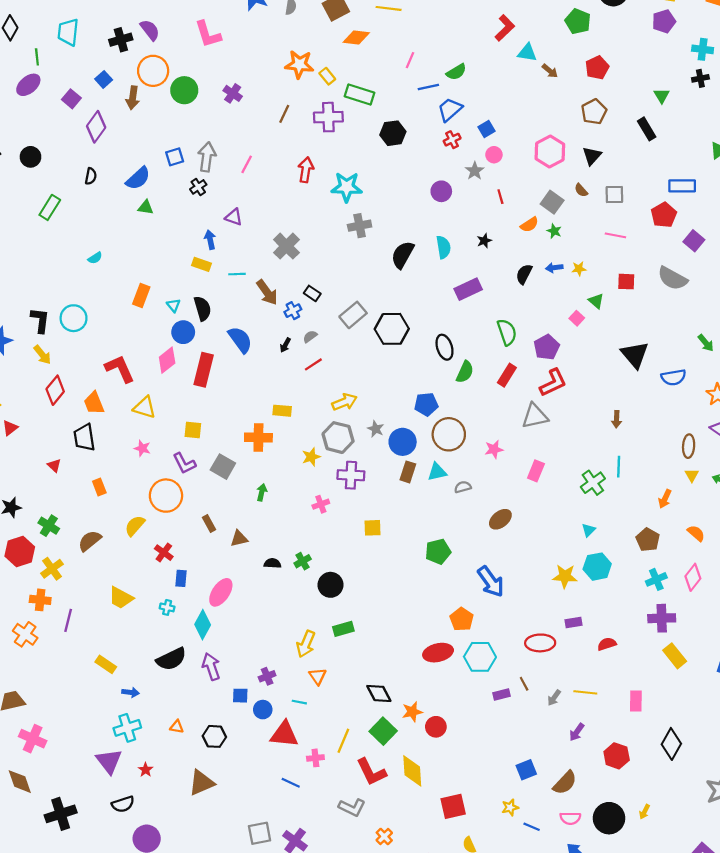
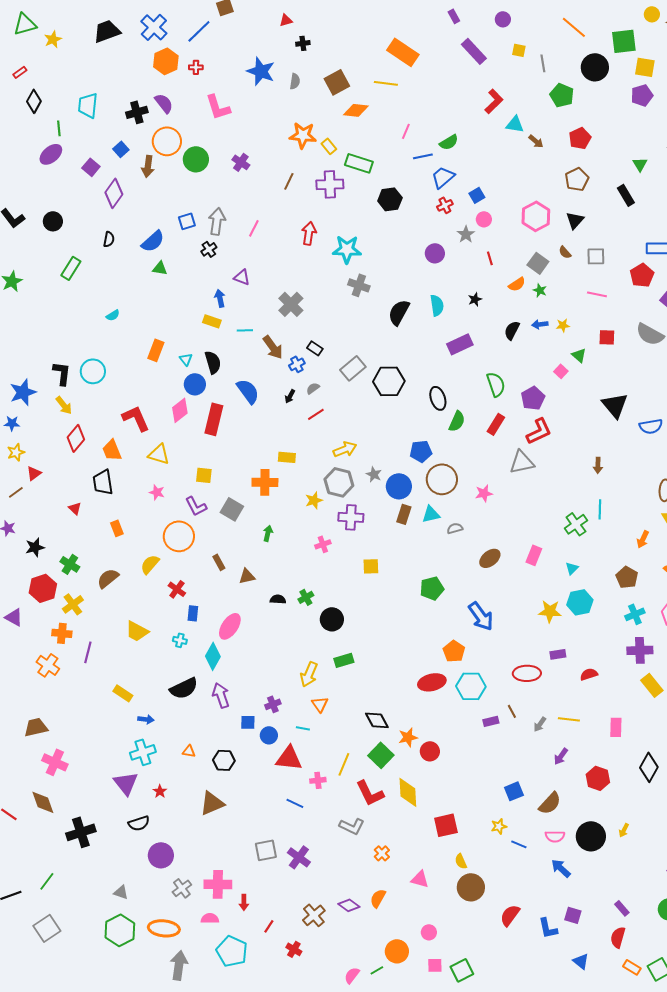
gray cross: (360, 226) -> (359, 285), turned 30
pink rectangle: (536, 471) -> (534, 555), moved

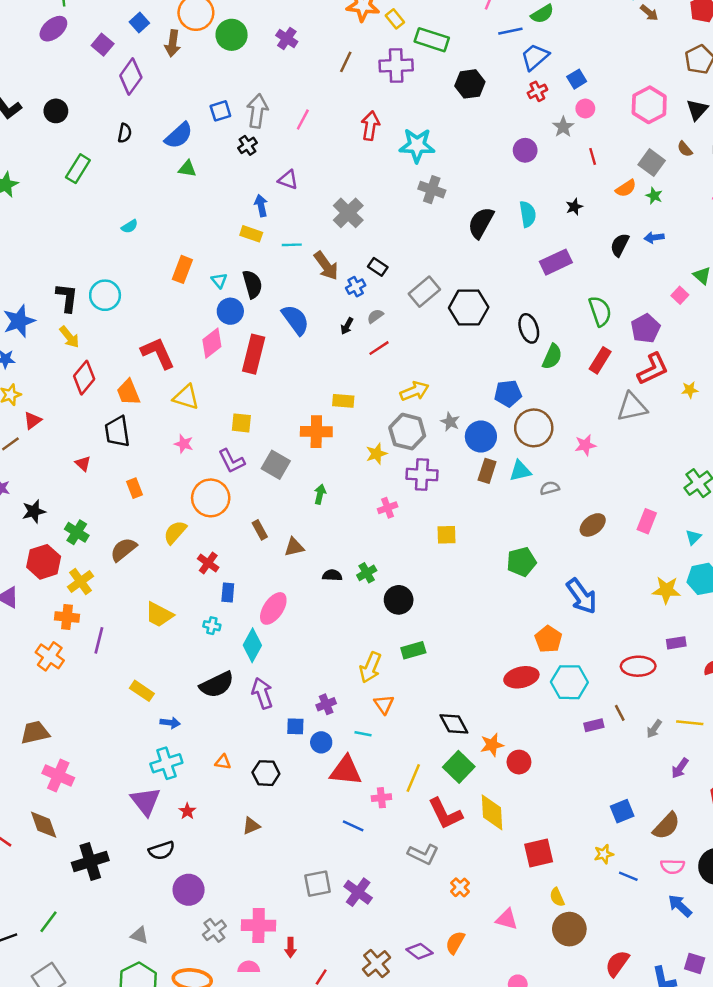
yellow star: (563, 325) -> (690, 390), moved
brown triangle: (212, 803) -> (251, 826), size x0.6

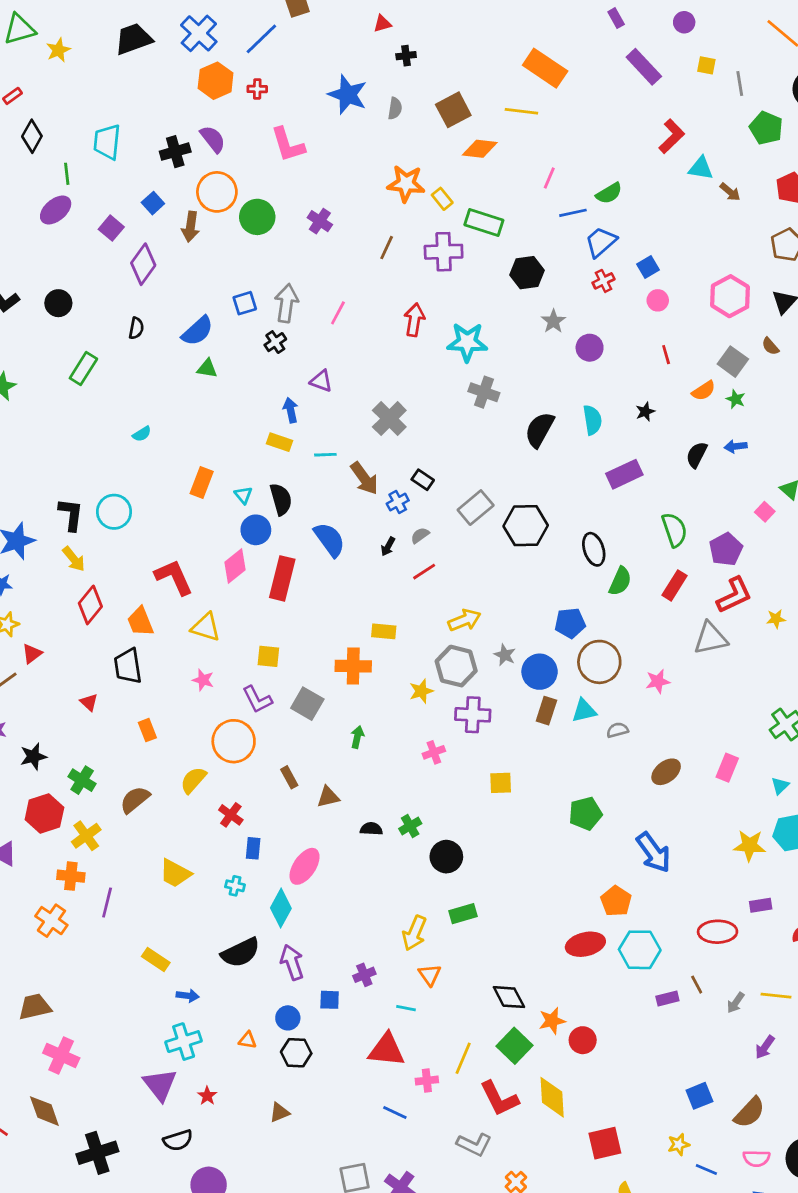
gray star: (563, 127) -> (553, 321), moved
blue circle: (321, 742) -> (288, 1018), moved

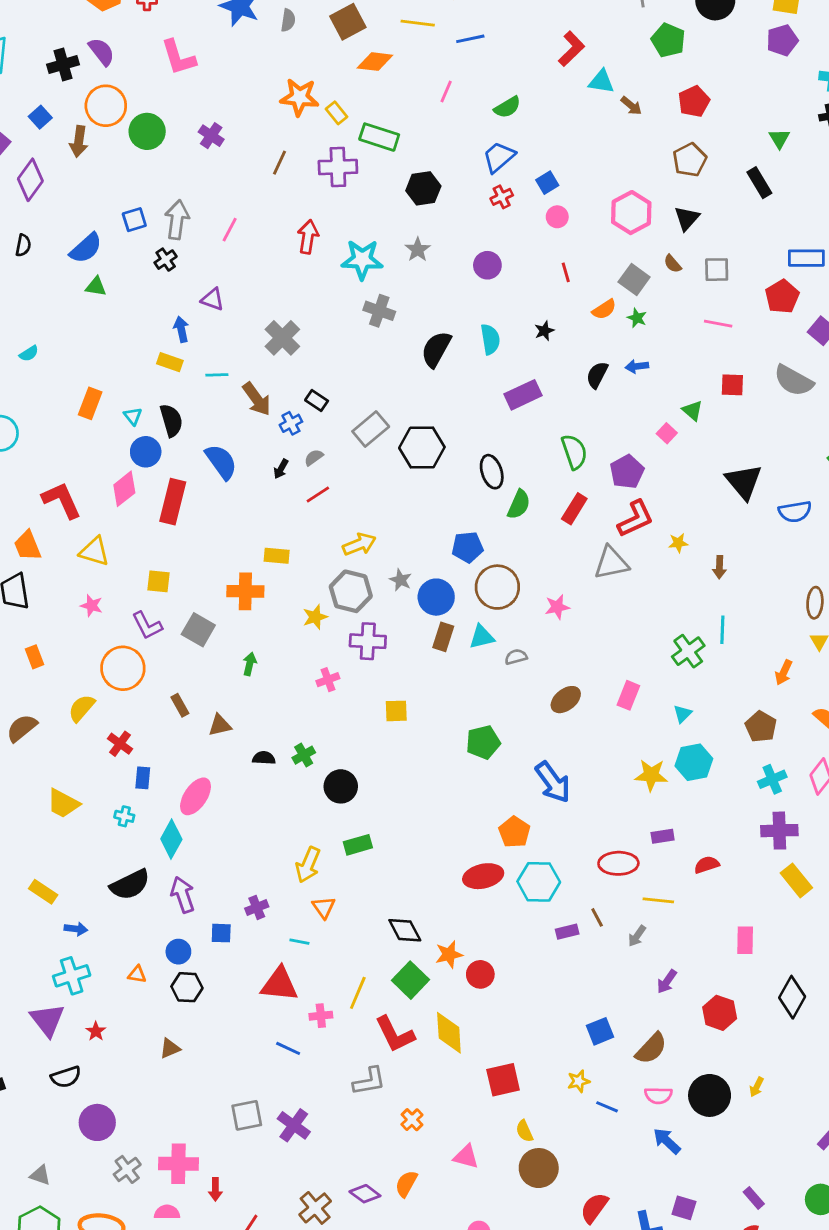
blue line: (573, 213) -> (470, 39), moved
gray star: (553, 321) -> (418, 250), moved
yellow line: (776, 996) -> (658, 900), moved
gray L-shape: (474, 1144) -> (369, 1081), turned -36

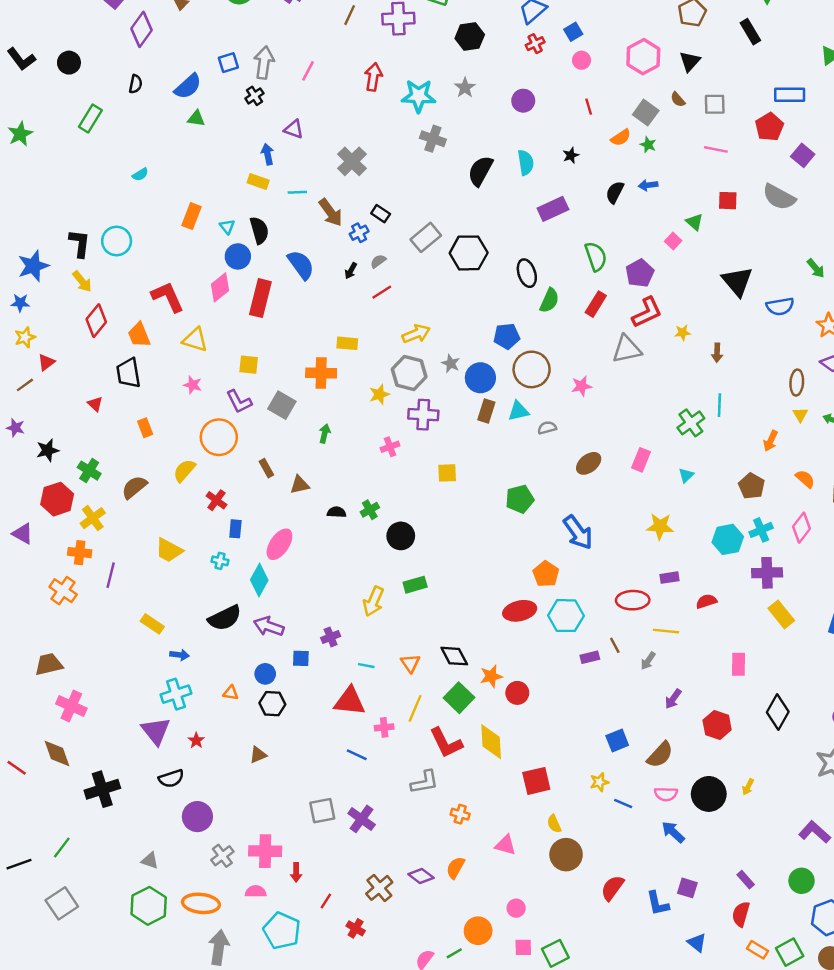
cyan hexagon: (694, 762) -> (728, 539), moved
purple arrow: (183, 895) -> (269, 626), turned -52
orange triangle: (324, 907) -> (410, 663), moved
orange cross: (412, 1120) -> (460, 814), turned -30

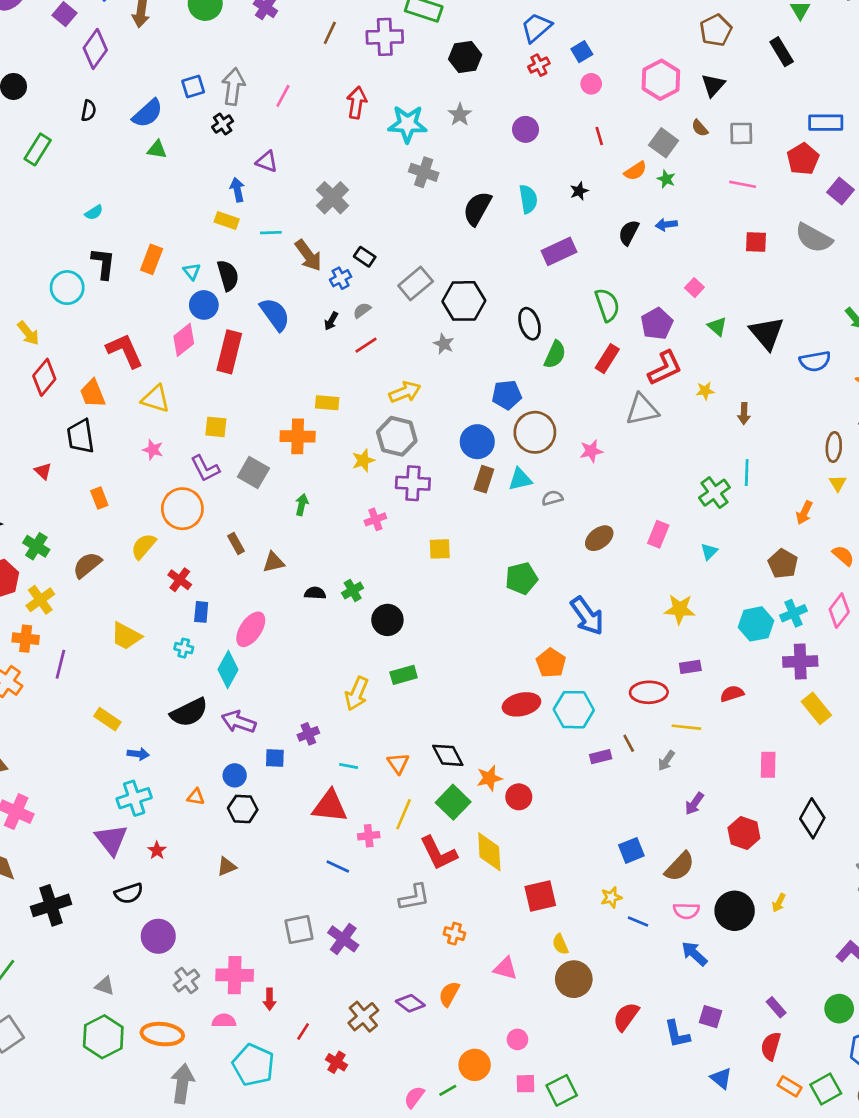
green triangle: (694, 222) -> (717, 326), moved
black L-shape: (80, 243) -> (103, 263), moved
gray star: (451, 363) -> (444, 344), moved

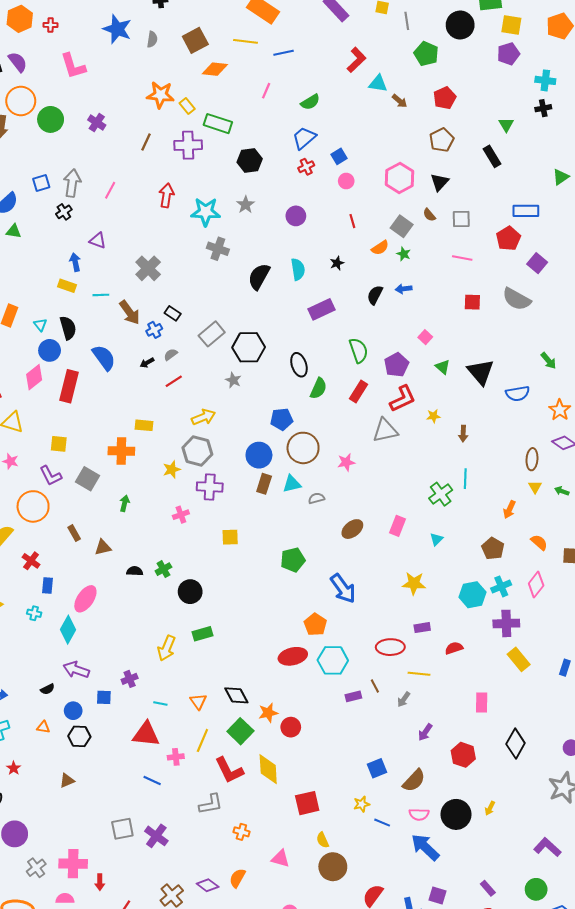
black arrow: (331, 321) -> (147, 363), turned 32
black semicircle: (189, 712) -> (47, 689), moved, size x0.5
blue arrow: (694, 954) -> (425, 847), size x1.4

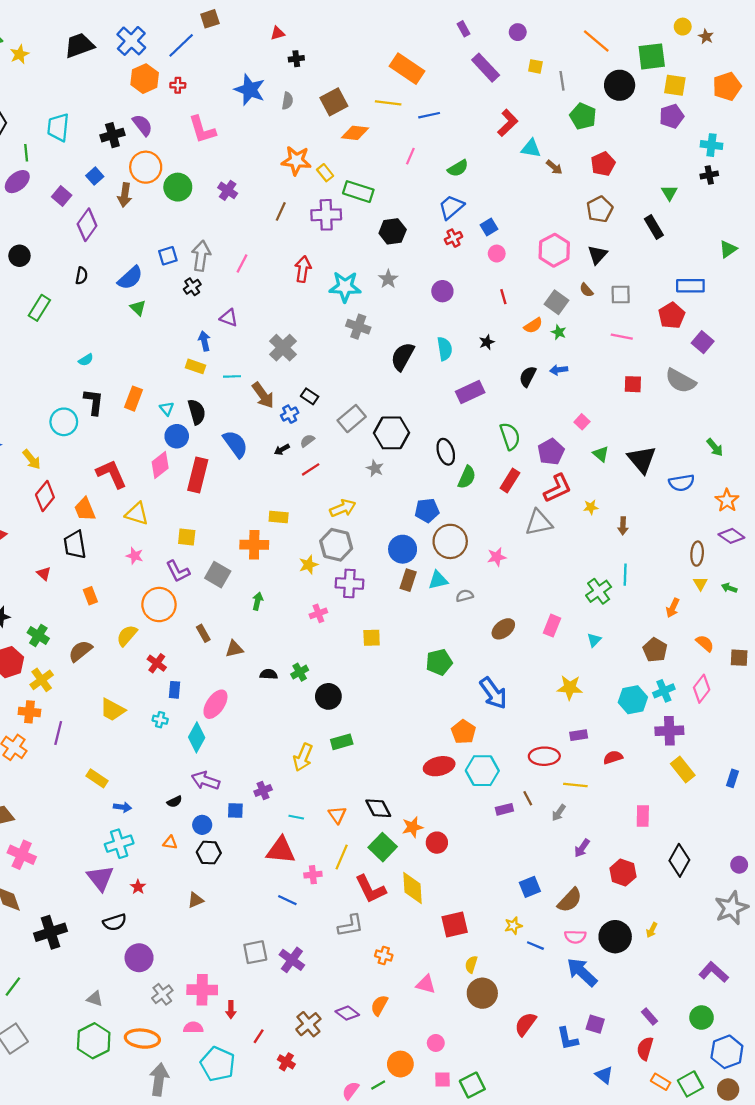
green triangle: (14, 231) -> (138, 308), turned 35
yellow semicircle: (323, 840) -> (471, 964), turned 42

